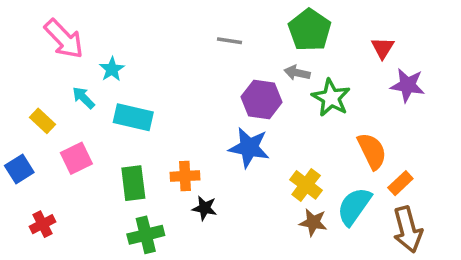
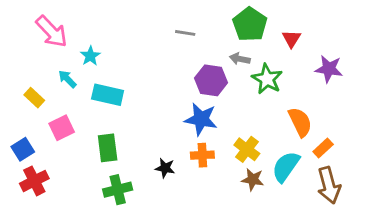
red triangle: (383, 48) -> (291, 39), moved
blue square: (19, 169) -> (23, 149), moved
orange cross: (185, 176) -> (202, 155), moved
red cross: (43, 224) -> (34, 181), size x1.4

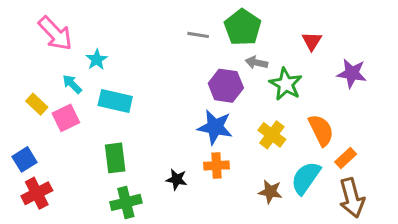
green pentagon: (250, 24) -> (243, 27), moved
pink square: (62, 128) -> (66, 118), moved
yellow cross: (247, 149) -> (272, 135), moved

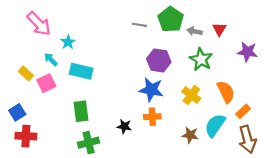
gray arrow: (257, 63) -> (195, 31), moved
red cross: (37, 193) -> (26, 136), turned 30

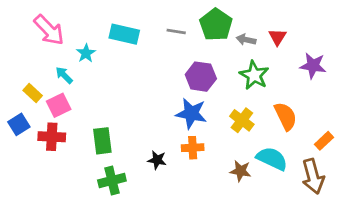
cyan rectangle: (81, 71) -> (124, 34), moved
orange rectangle: (243, 111) -> (324, 141), moved
blue square: (17, 112) -> (19, 124), moved
cyan semicircle: (215, 125) -> (272, 159), turned 80
red cross: (26, 136) -> (52, 137), moved

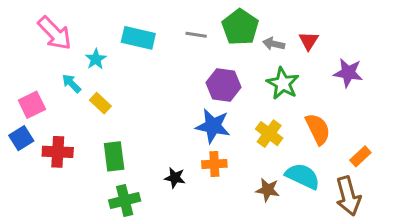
yellow rectangle: (33, 93) -> (100, 103), moved
pink square: (59, 105) -> (32, 105), moved

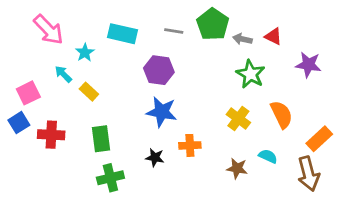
red triangle: (309, 41) -> (273, 36), turned -36
purple hexagon: (224, 85) -> (159, 70), moved
blue star: (213, 126) -> (162, 112), moved
orange rectangle: (360, 156) -> (319, 139), size x1.4
cyan semicircle: (303, 176) -> (268, 156), size x0.6

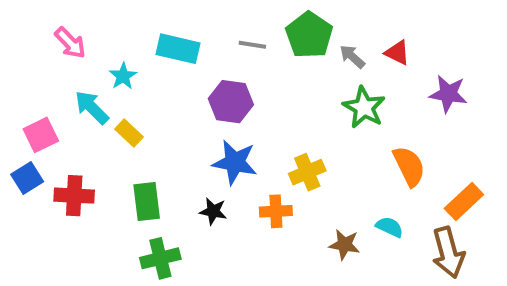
pink arrow: (48, 30) -> (70, 43), size x0.7
gray arrow: (242, 39) -> (352, 57), turned 30
cyan arrow: (63, 74) -> (92, 107), size x1.4
yellow cross: (238, 119) -> (307, 172), moved, turned 30
black star: (155, 158) -> (213, 211), moved

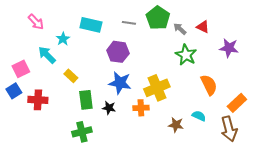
yellow rectangle: (129, 133) -> (71, 76), moved
yellow cross: (307, 172) -> (157, 88), size x1.4
green rectangle: (147, 201) -> (86, 100), moved

